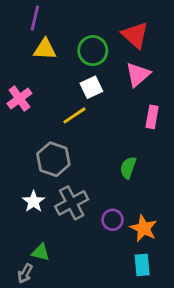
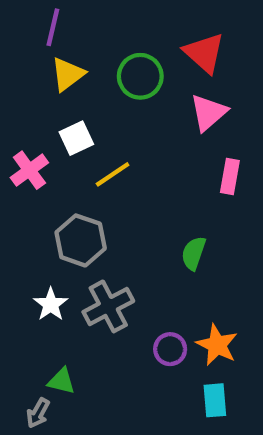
yellow triangle: (45, 49) -> (68, 74), turned -40
white square: (91, 87) -> (76, 138), moved
pink cross: (19, 99) -> (29, 170), moved
purple circle: (113, 220) -> (170, 349), moved

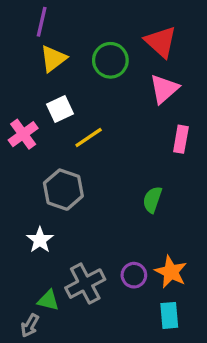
gray cross: (108, 306) -> (85, 284), moved

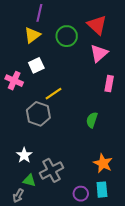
purple line: (42, 22) -> (39, 13), moved
pink cross: (23, 134) -> (14, 81), turned -30
yellow line: (89, 138) -> (54, 94), moved
white star: (40, 240) -> (24, 155), moved
purple circle: (134, 275) -> (81, 194), moved

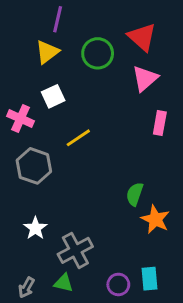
gray hexagon: (38, 114) -> (34, 166), moved
green semicircle: (92, 120) -> (135, 194), moved
orange star: (103, 163) -> (155, 219), moved
green triangle: (29, 181) -> (64, 283), moved

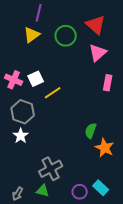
white square: (53, 96) -> (36, 79), moved
white star: (35, 228) -> (21, 136), moved
cyan rectangle: (149, 279) -> (101, 188), turned -42

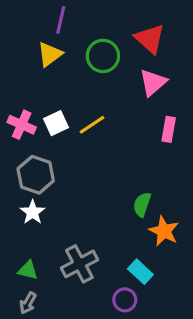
yellow line: (53, 93) -> (92, 125), moved
cyan rectangle: (101, 188) -> (140, 272), moved
green triangle: (43, 191) -> (28, 270), moved

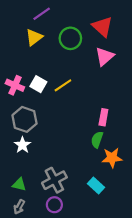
purple line: (61, 20) -> (42, 14), turned 42
white square: (56, 123) -> (38, 84), turned -35
pink rectangle: (169, 129) -> (103, 117), moved
orange star: (164, 231) -> (112, 158), turned -30
purple circle: (125, 300) -> (54, 205), moved

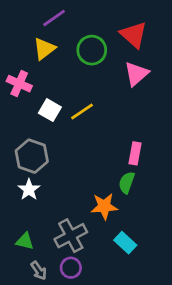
pink cross: (15, 85) -> (19, 84), moved
orange star: (112, 158) -> (104, 206), moved
gray arrow: (19, 207) -> (39, 271), moved, turned -64

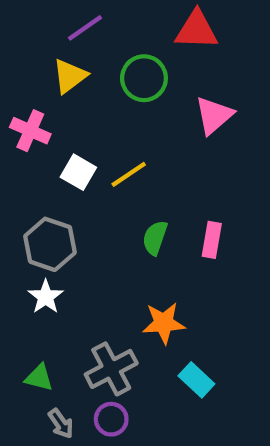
red triangle: (134, 35) -> (196, 30), moved, turned -40
green semicircle: (127, 183) -> (155, 238), moved

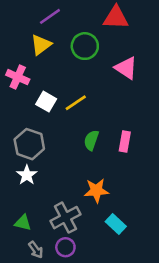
pink triangle: (214, 115) -> (126, 68), turned -45

